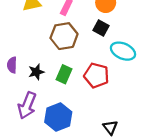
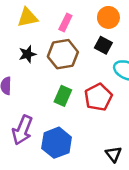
black star: (36, 72) -> (27, 54), moved
red pentagon: (96, 75) -> (98, 97), turned 30

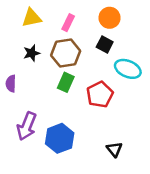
green rectangle: (63, 96) -> (66, 82), moved

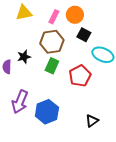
orange circle: (110, 18) -> (75, 15), moved
black star: (32, 53) -> (24, 57), moved
black triangle: (114, 149) -> (92, 121), turned 32

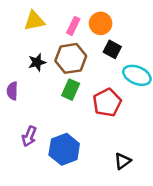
black star: (24, 57) -> (37, 62), moved
purple arrow: (20, 102) -> (29, 136), size x0.7

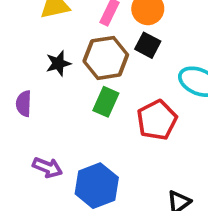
black square: (112, 49) -> (148, 45), moved
purple arrow: (29, 136) -> (47, 167), turned -90

